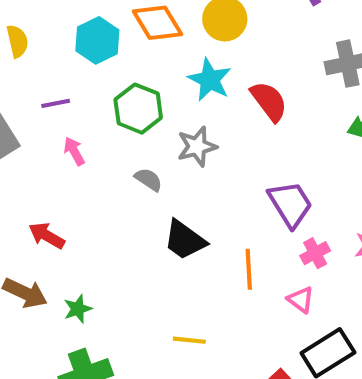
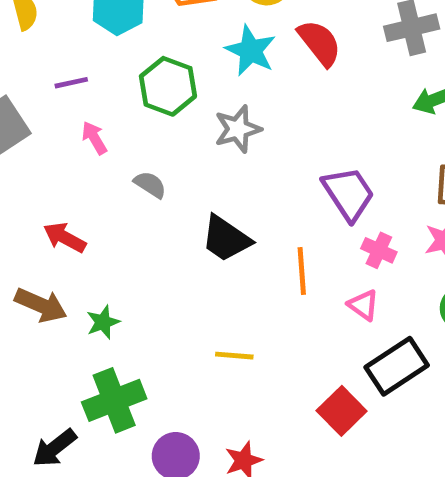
red semicircle: (269, 101) -> (319, 43), moved
gray semicircle: (149, 180) -> (150, 185), moved
pink cross: (315, 253) -> (379, 250), turned -36

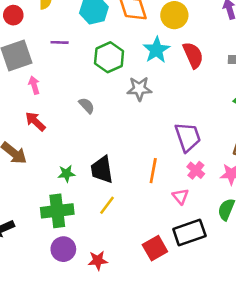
pink arrow: (94, 138) -> (34, 85), moved
black trapezoid: (226, 239) -> (102, 170), moved, turned 32
green star: (103, 322) -> (66, 174), moved
yellow line: (234, 356) -> (107, 205), turned -72
green cross: (114, 400) -> (57, 211), moved

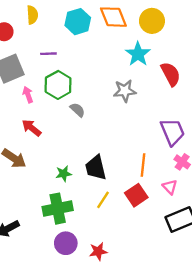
red semicircle: (193, 55) -> (171, 74), moved
green hexagon: (109, 57) -> (58, 85), moved
red square: (155, 248) -> (136, 195), moved

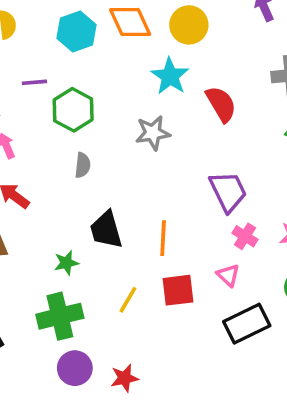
green hexagon: (58, 85) -> (73, 110), moved
gray semicircle: (77, 110) -> (83, 165), turned 56
orange line: (143, 165) -> (163, 238), moved
black trapezoid: (96, 168) -> (106, 230), moved
red square: (136, 195) -> (178, 290), turned 30

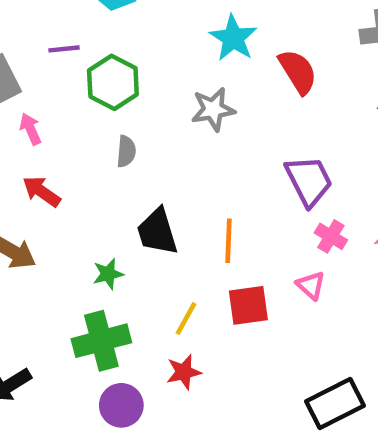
black rectangle: (247, 324) -> (335, 403), moved
red star: (124, 378) -> (184, 372), moved

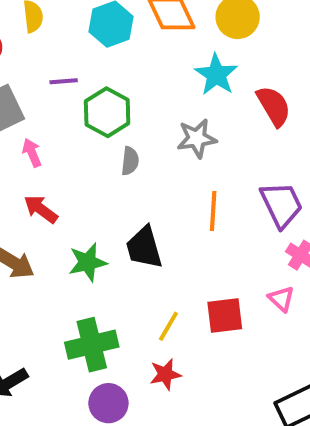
gray semicircle: (126, 151) -> (130, 161), moved
orange line: (228, 241) -> (213, 211), moved
green star: (108, 274) -> (88, 262), moved, size x1.4

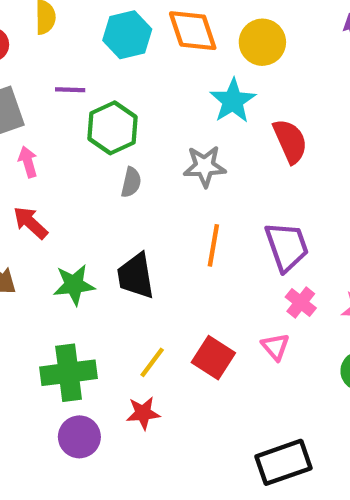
red square: (225, 316) -> (213, 358), turned 33

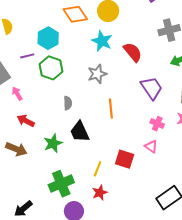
cyan hexagon: (127, 35) -> (48, 38), moved
gray semicircle: (131, 182) -> (68, 103), moved
purple trapezoid: (287, 247) -> (152, 88), moved

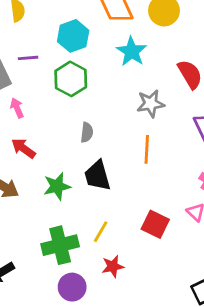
cyan star: (102, 41) -> (132, 52), moved
purple line: (27, 56) -> (28, 58), moved
gray star: (97, 74) -> (151, 104), moved
yellow line: (98, 169) -> (101, 232), moved

